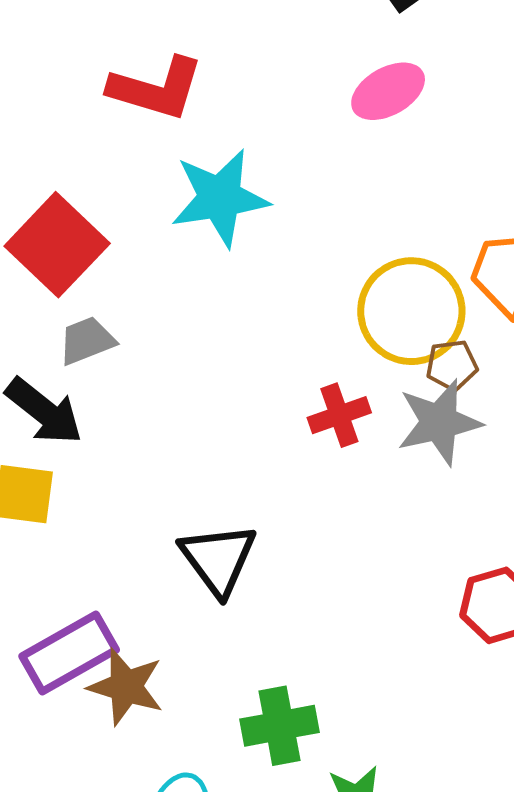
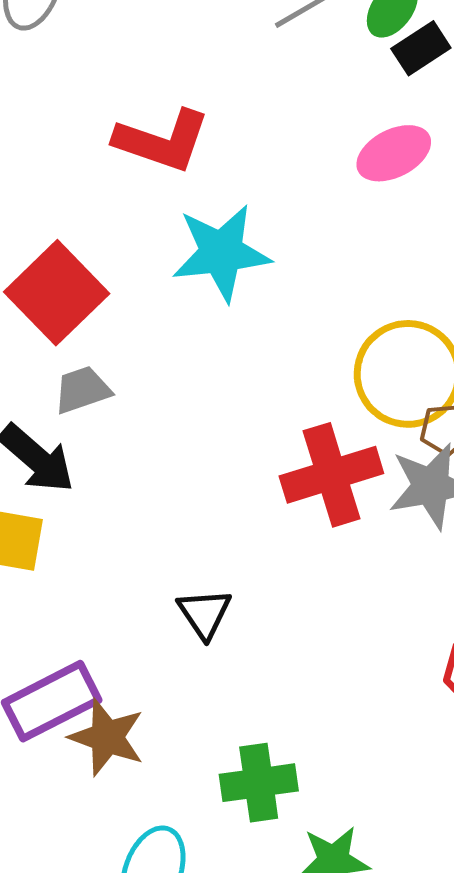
red cross: (339, 415) -> (331, 475), size x1.6
black triangle: (218, 559) -> (204, 614), size x0.7

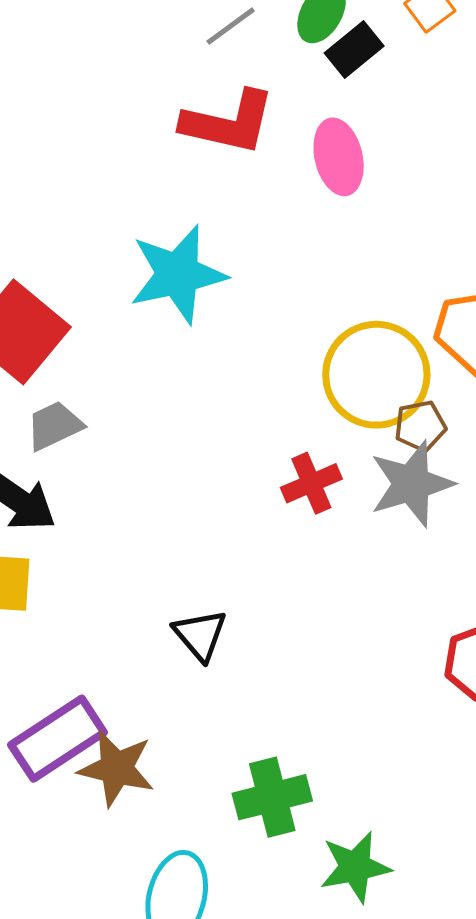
red L-shape: (162, 141) -> (228, 122), moved
pink ellipse: (394, 153) -> (339, 157), turned -70
red cross: (331, 475) -> (311, 483), size x0.6

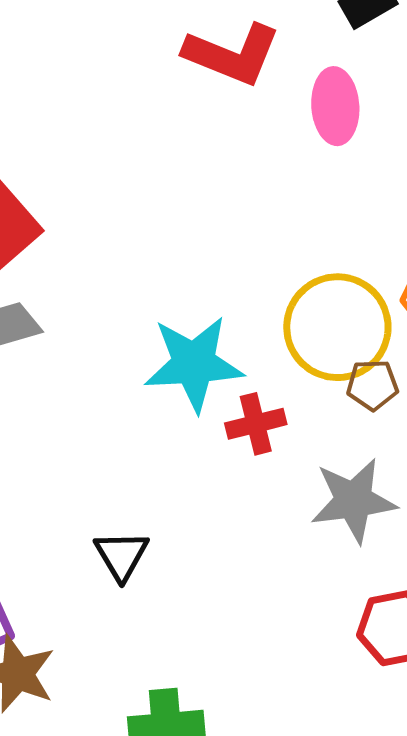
cyan star: (178, 274) -> (194, 364), moved
gray star: (411, 484) -> (353, 500), moved

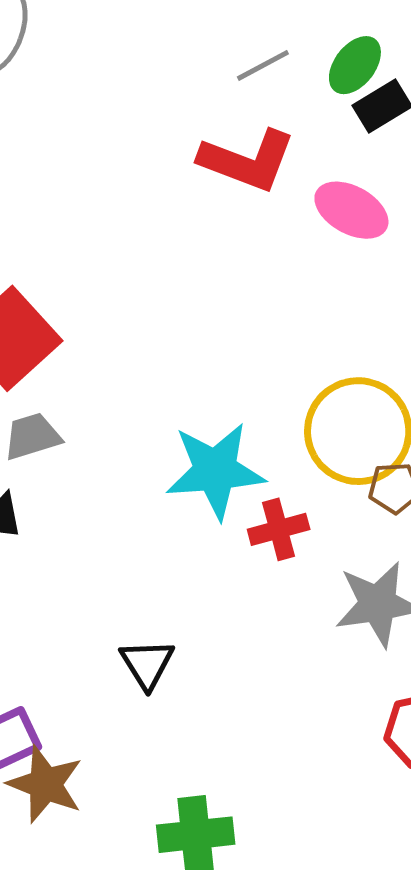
pink ellipse: (335, 106) -> (351, 210), turned -56

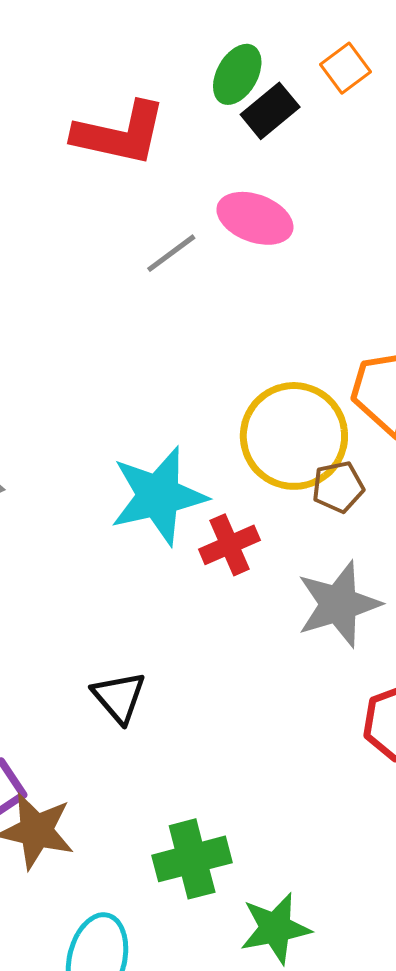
gray line: (263, 65) -> (171, 253), moved
red L-shape: (247, 160) -> (120, 134), moved

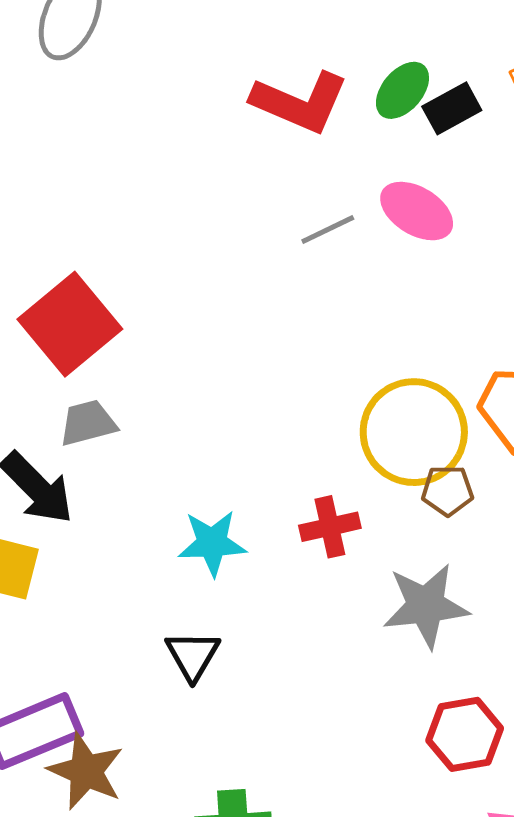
green ellipse: (237, 74) -> (402, 90), moved
cyan star: (158, 496) -> (212, 543), moved, size x0.7

